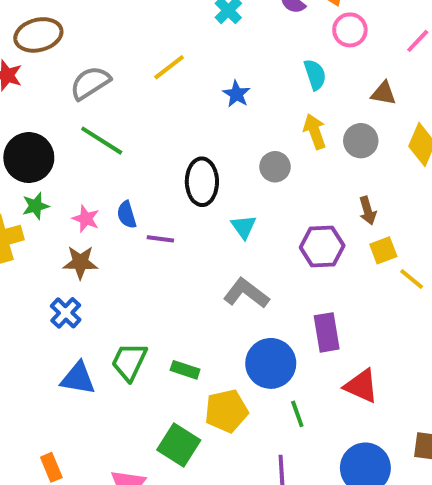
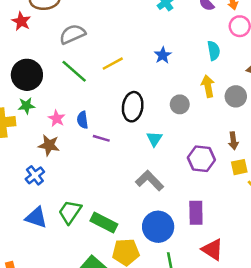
yellow line: (169, 67) -> (113, 64), moved
green rectangle: (185, 370) -> (104, 222), size x1.5

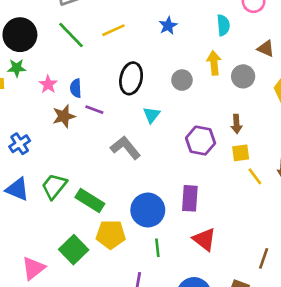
brown star: (49, 145) -> (64, 116), moved, turned -30
gray L-shape: (150, 181) -> (125, 148), moved

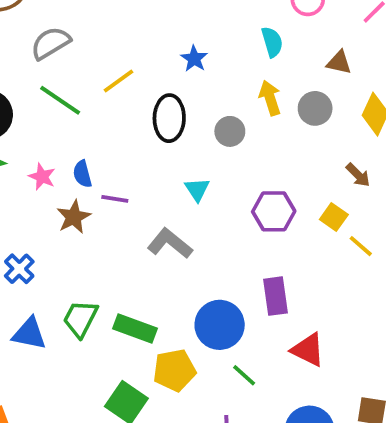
black ellipse: (131, 78) -> (169, 118), moved
brown arrow: (237, 124) -> (358, 175), moved, turned -30
yellow square: (241, 153) -> (334, 217), turned -36
green line: (157, 248) -> (244, 375), turned -30

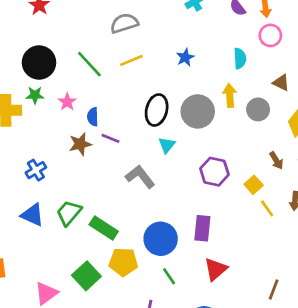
gray semicircle: (51, 43) -> (124, 23), moved
black ellipse: (169, 118) -> (157, 110), moved
gray circle: (230, 131) -> (198, 111), size x1.6
pink star: (42, 177) -> (67, 102), moved
red triangle: (308, 350) -> (216, 269), turned 40

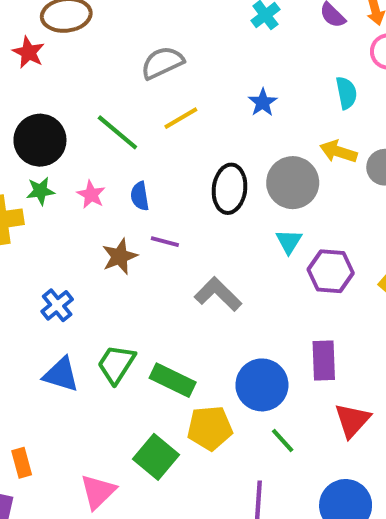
yellow arrow: (230, 95) -> (338, 152), turned -60
blue semicircle: (93, 117) -> (140, 196), moved
cyan triangle: (167, 145) -> (289, 241), moved

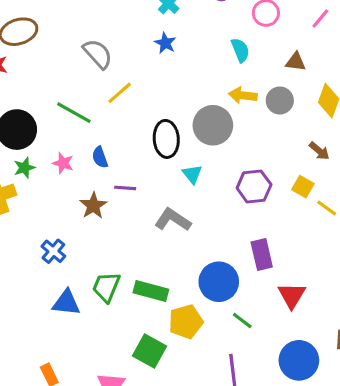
gray semicircle: (162, 63) -> (98, 54), turned 84
blue star: (263, 102) -> (165, 43), moved
cyan triangle: (289, 241) -> (192, 174), moved

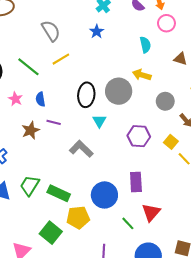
gray circle: (280, 100) -> (165, 101), moved
green line: (242, 321) -> (128, 223), moved

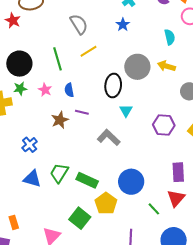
green line: (28, 67) -> (57, 59), turned 35
gray circle: (119, 91) -> (137, 67), moved
purple rectangle: (136, 182) -> (178, 172), moved
yellow pentagon: (78, 217) -> (106, 203), turned -30

